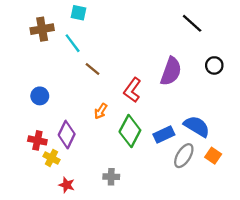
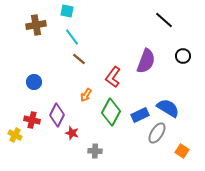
cyan line: (73, 43) -> (72, 37), moved
orange square: (213, 156) -> (182, 151), moved
yellow cross: (51, 158) -> (15, 135), moved
red star: (67, 185) -> (72, 133), moved

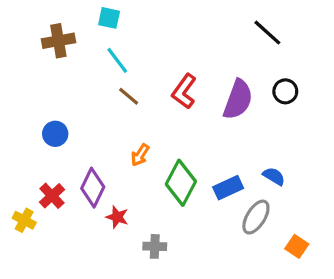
black circle: (183, 56) -> (285, 91), moved
red L-shape: (113, 77) -> (184, 91), moved
blue semicircle: (168, 108) -> (274, 176), size x0.6
red cross: (32, 120) -> (52, 196), turned 35

